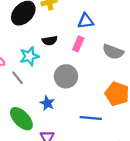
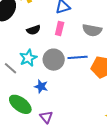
cyan star: (29, 56) -> (28, 58), moved
blue line: (91, 118) -> (78, 57), moved

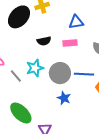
pink rectangle: (60, 28) -> (70, 43), turned 64
blue star: (41, 86) -> (64, 98), moved

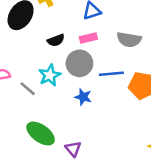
gray circle: (60, 73) -> (79, 63), moved
blue star: (64, 98) -> (83, 97), moved

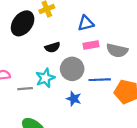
pink rectangle: (88, 38) -> (91, 45), moved
gray line: (28, 89) -> (25, 89), turned -48

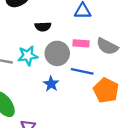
pink rectangle: (91, 45) -> (81, 43), moved

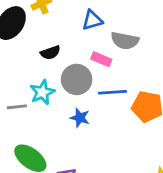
pink rectangle: (81, 43) -> (101, 59), turned 35
gray semicircle: (107, 46) -> (125, 41), moved

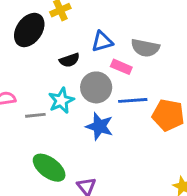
blue triangle: (92, 20) -> (102, 41), moved
blue star: (80, 118) -> (99, 126), size x1.4

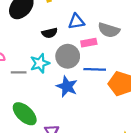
pink rectangle: (121, 67) -> (89, 43), turned -40

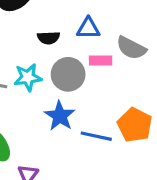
blue line: (95, 69) -> (96, 136), moved

